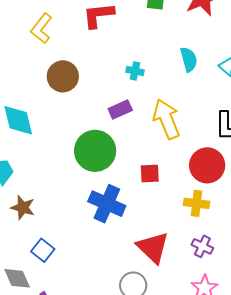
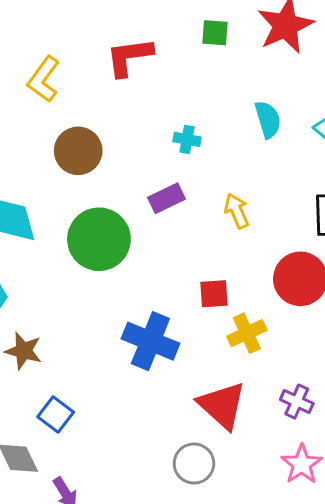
yellow arrow: (166, 119) -> (237, 211), size x0.6
green circle: (95, 151) -> (99, 239), moved
yellow cross: (197, 203) -> (247, 333), moved, turned -30

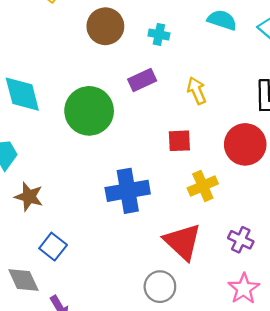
cyan semicircle: (268, 119) -> (222, 20), turned -56
brown circle: (78, 151) -> (105, 26), moved
red square: (214, 294) -> (179, 141), moved
blue cross: (150, 341) -> (128, 191), turned -33

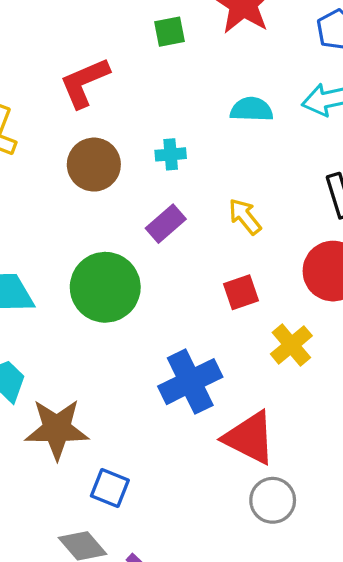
brown star: (29, 197) -> (57, 429), size x1.5
red triangle: (183, 242) -> (250, 438), moved

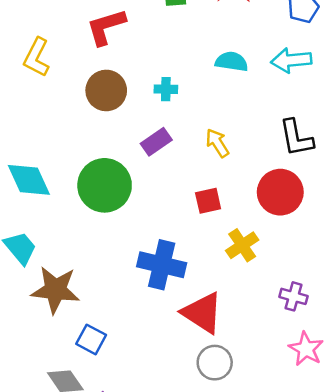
blue cross: (190, 382) -> (162, 265), turned 33

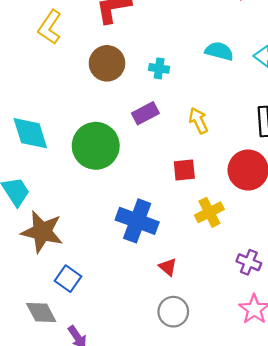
red triangle: (202, 313) -> (168, 267), size x0.5

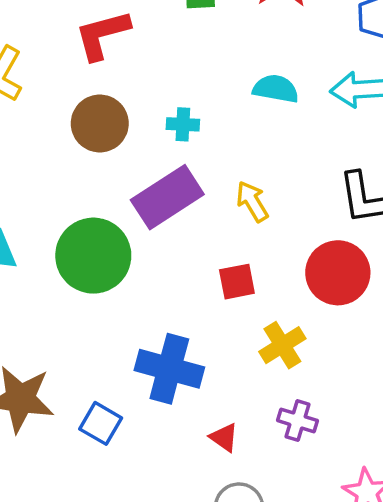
purple rectangle: (145, 113) -> (167, 197), size x1.6
purple cross: (249, 262) -> (298, 421), moved
blue square: (68, 279) -> (101, 423), moved

